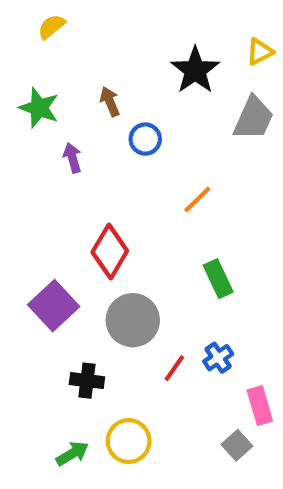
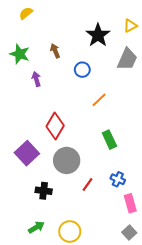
blue circle: (145, 139) -> (82, 70), moved
blue cross: (218, 358) -> (118, 179), moved, turned -32
yellow circle: (129, 441) -> (70, 231), moved
gray square: (237, 445) -> (129, 233), moved

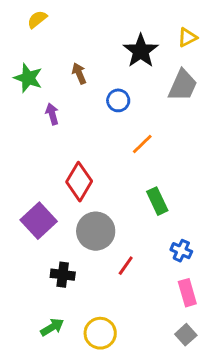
blue cross: (118, 179) -> (181, 251), moved

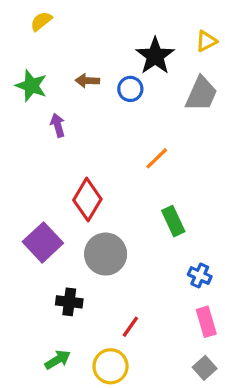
brown arrow: (79, 73) -> (87, 81), turned -65
blue circle: (118, 100) -> (130, 89), moved
red line: (126, 266) -> (130, 327), moved

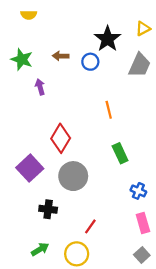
yellow semicircle: (41, 21) -> (29, 15), turned -140
orange line: (157, 158) -> (109, 110), turned -60

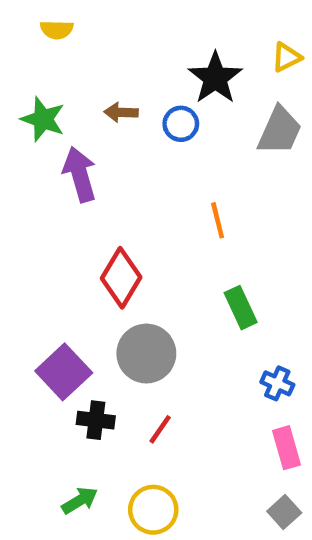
purple arrow: (40, 87) -> (80, 174), size x1.6
purple square: (30, 168) -> (64, 372), moved
red line: (90, 226) -> (160, 429), moved

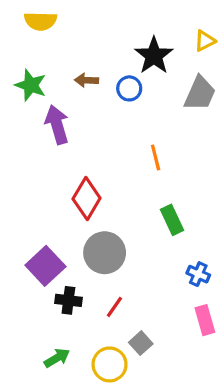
yellow semicircle: (57, 30) -> (41, 21), size x1.4
gray square: (284, 512) -> (141, 343), moved

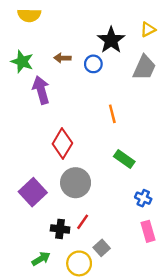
green rectangle: (172, 220) -> (124, 159), turned -30
black cross: (68, 300) -> (60, 229), moved

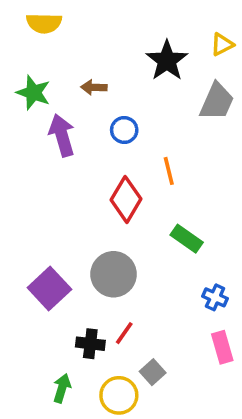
blue circle: (93, 64) -> (124, 130), moved
red diamond: (62, 143) -> (126, 199), moved
green arrow: (41, 259) -> (62, 388), turned -42

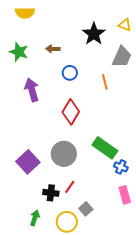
yellow triangle: (222, 45) -> (125, 25), turned 48
purple arrow: (62, 135) -> (32, 90), moved
orange line: (169, 171) -> (105, 82), moved
green rectangle: (187, 239) -> (105, 148), moved, size x1.4

